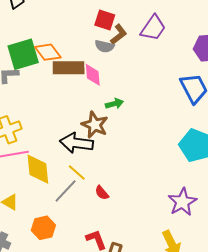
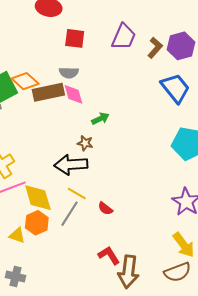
brown L-shape: (119, 34) -> (155, 48), moved
gray semicircle: (105, 46) -> (69, 73), moved
brown star: (95, 125) -> (85, 143), size x0.6
orange hexagon: (43, 228) -> (37, 223), moved

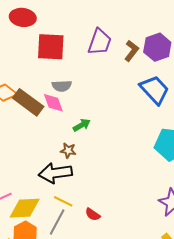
red square: (75, 38) -> (51, 47), size x1.4
gray semicircle: (69, 73) -> (62, 86), moved
brown rectangle: (48, 92) -> (28, 102), turned 52
yellow diamond: (38, 198) -> (25, 208), turned -72

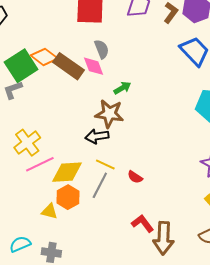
gray semicircle: (62, 86) -> (102, 49), turned -108
brown star: (68, 151) -> (109, 114), size x1.8
black arrow: (55, 173) -> (97, 136), size x0.7

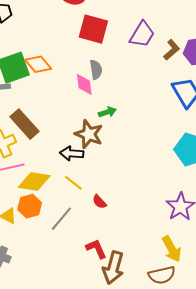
brown rectangle: (68, 66) -> (25, 124), moved
gray line: (100, 185) -> (61, 219), moved

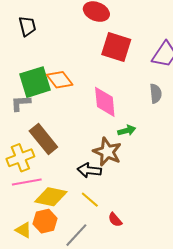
gray semicircle: (96, 70) -> (156, 93), moved
pink diamond: (84, 84) -> (105, 102), size x1.4

